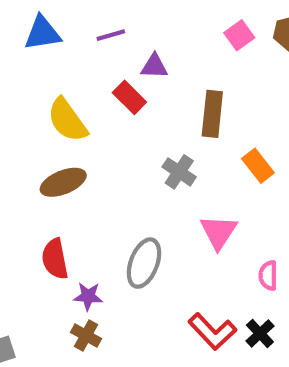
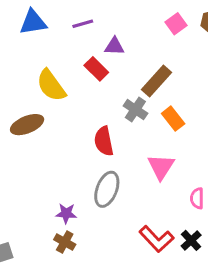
brown rectangle: (212, 114) -> (156, 81), turned 36
orange rectangle: (258, 166) -> (173, 119), moved
gray cross: (179, 172) -> (135, 110), moved
brown ellipse: (63, 182) -> (27, 125), moved
red semicircle: (55, 259) -> (104, 141), moved

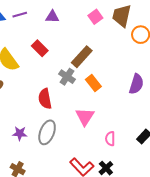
purple line: (83, 24) -> (20, 15), moved
purple triangle: (114, 46) -> (52, 17), moved
purple star: (66, 213) -> (20, 133), moved

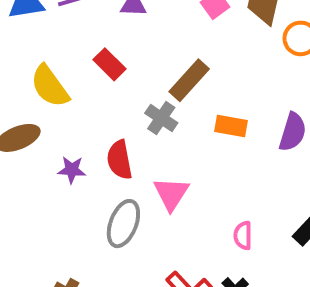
orange rectangle: (93, 83) -> (231, 126), moved, turned -42
pink triangle: (85, 117) -> (171, 194), moved
purple star: (20, 133) -> (72, 170), moved

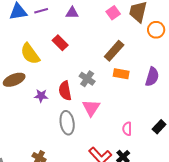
brown rectangle: (189, 80) -> (114, 51), moved
gray cross: (161, 118) -> (87, 79), moved
gray ellipse: (123, 224) -> (67, 123), turned -30

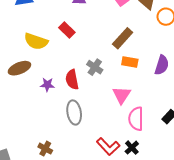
yellow semicircle: (30, 54) -> (36, 41), turned -35
pink triangle: (91, 108) -> (122, 95), moved
pink semicircle: (127, 129) -> (136, 119), size x1.6

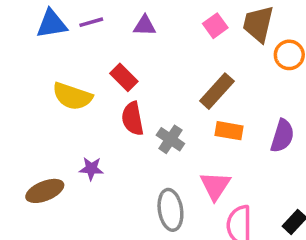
brown ellipse: (19, 68) -> (45, 191), moved
red semicircle: (72, 80) -> (133, 119), moved
gray ellipse: (74, 113) -> (170, 210), moved

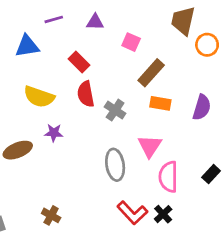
blue triangle: (52, 24) -> (27, 46), moved
pink square: (215, 26) -> (131, 42), moved, turned -30
yellow semicircle: (72, 96) -> (39, 97), moved

